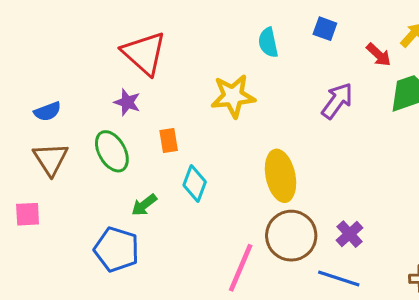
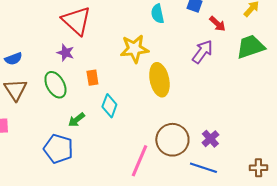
red arrow: (379, 55) -> (217, 24), moved
yellow ellipse: (280, 176) -> (159, 80), moved

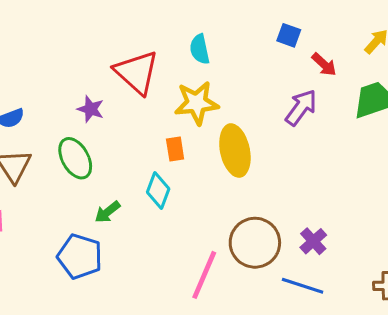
cyan semicircle: (157, 14) -> (200, 49), moved
red triangle: (76, 21) -> (137, 72), moved
orange rectangle: (92, 78) -> (175, 149), moved

